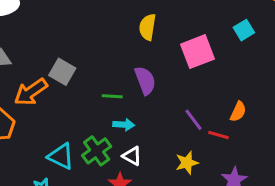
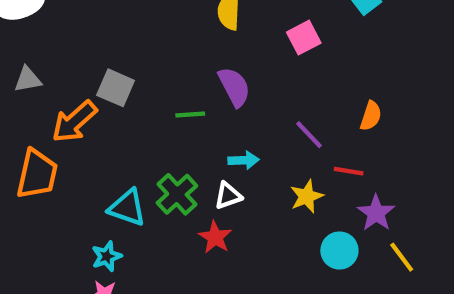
pink square: (198, 52) -> (304, 38), size x0.7
cyan arrow: (124, 125) -> (244, 160), moved
red line: (218, 135) -> (349, 171), moved
white triangle: (132, 156) -> (228, 196), turned -42

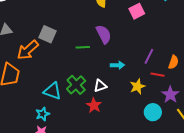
orange semicircle: (371, 116) -> (173, 62), moved
purple line: (309, 135) -> (149, 56), moved, turned 70
cyan arrow: (244, 160) -> (117, 65), moved

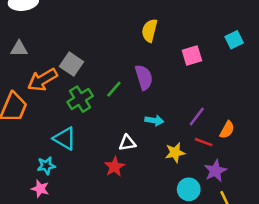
green line: (83, 47) -> (114, 89), turned -56
green cross: (76, 85) -> (80, 99), moved

